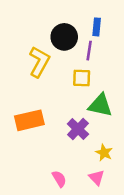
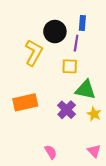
yellow star: (104, 153) -> (94, 114), moved
pink triangle: (97, 178) -> (94, 151), moved

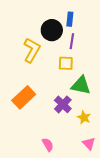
blue rectangle: (82, 23) -> (70, 19), moved
orange rectangle: (25, 102) -> (24, 97), turned -30
yellow star: (94, 114) -> (84, 117), moved

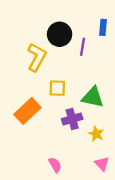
blue rectangle: (70, 19) -> (103, 27), moved
yellow square: (66, 63) -> (57, 88), moved
purple cross: (63, 104) -> (72, 119), turned 30

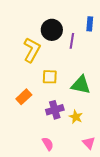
orange rectangle: (27, 111) -> (24, 97), size x0.7
purple cross: (72, 119) -> (55, 110), moved
yellow star: (96, 134) -> (76, 117), moved

